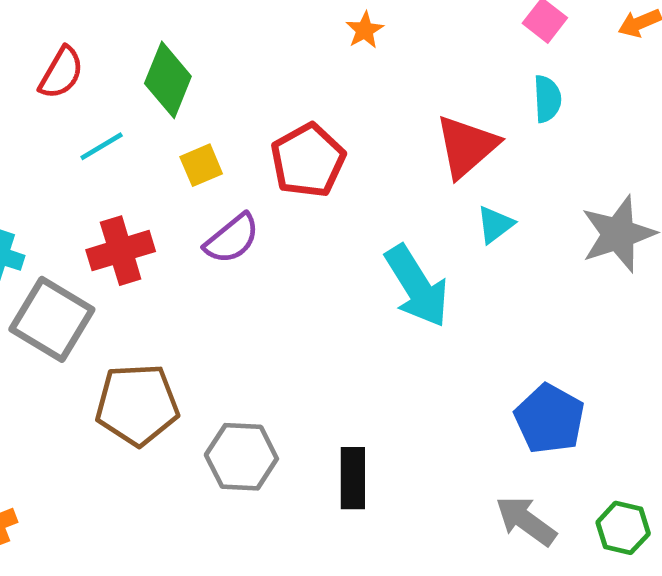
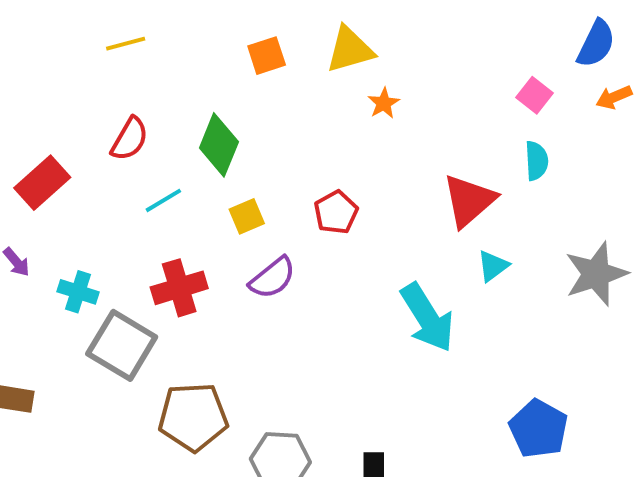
red pentagon: (308, 160) -> (336, 212), size x0.7

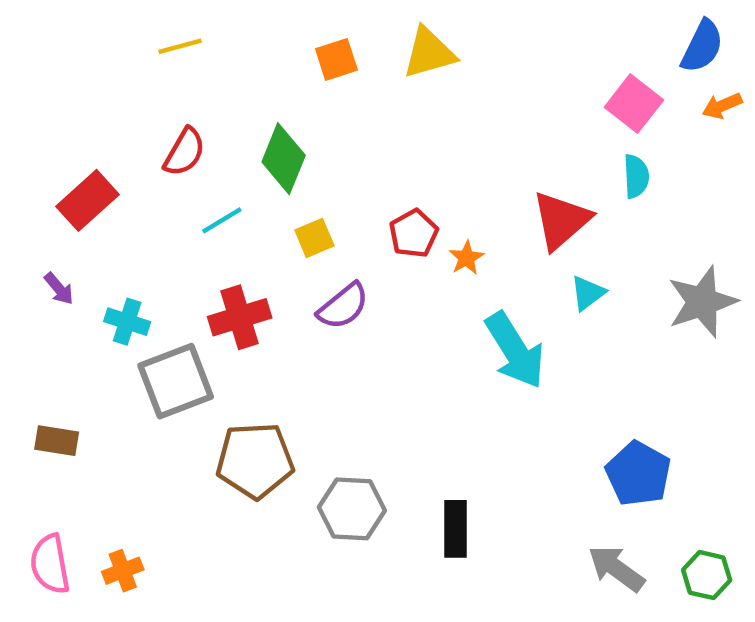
pink square: (535, 95) -> (634, 104), size x1.4
orange star: (384, 103) -> (466, 258), moved
gray square: (122, 345) -> (176, 381), turned 38

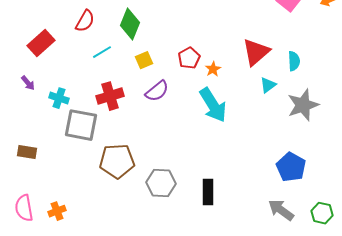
cyan semicircle: (636, 176) -> (294, 61), moved
gray star: (702, 302) -> (303, 105), moved
cyan arrow: (515, 350) -> (213, 105), moved
gray square: (176, 381) -> (81, 125), turned 32

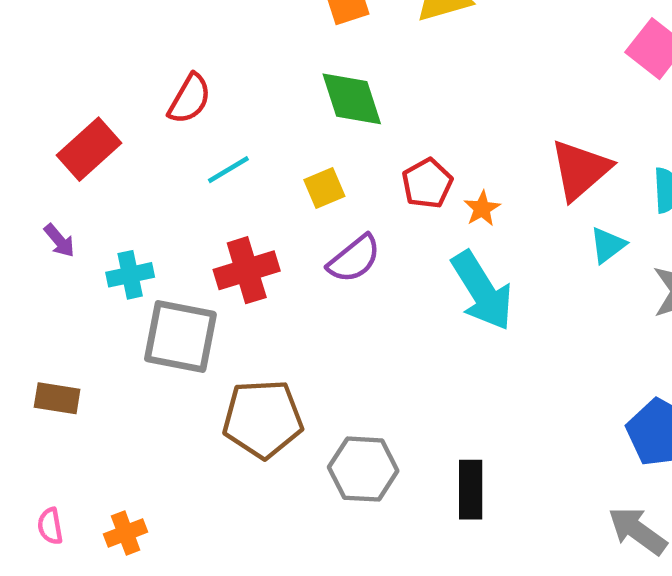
green diamond: (130, 24) -> (352, 99), moved, turned -40
cyan cross: (59, 98) -> (130, 275), turned -30
pink semicircle: (24, 208) -> (50, 526), size x0.6

